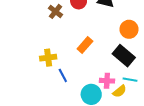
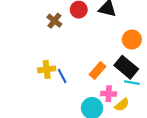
orange rectangle: (85, 45) -> (98, 70), moved
blue line: (63, 75) -> (62, 76), moved
cyan line: (130, 80) -> (132, 83), moved

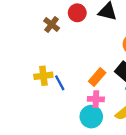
pink cross: (109, 94) -> (96, 99), moved

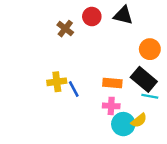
orange rectangle: (97, 77) -> (112, 83), turned 54
cyan circle: (91, 117) -> (123, 124), moved

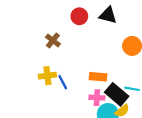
brown cross: (65, 29) -> (53, 40), moved
black rectangle: (144, 79) -> (117, 94), moved

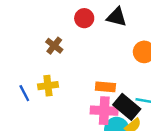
blue line: (63, 82) -> (24, 93), moved
pink cross: (97, 98) -> (104, 111), size x1.5

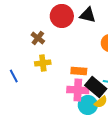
red circle: (84, 18) -> (62, 16), size x1.5
yellow cross: (48, 86) -> (43, 63), moved

